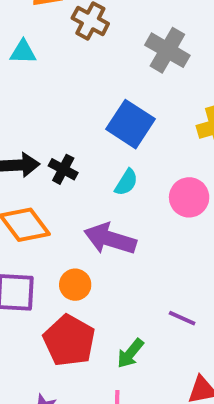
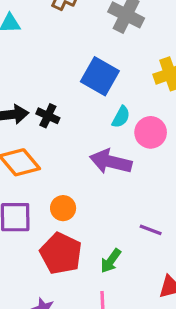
cyan semicircle: (126, 182) -> (121, 117), moved
purple arrow: (110, 239) -> (111, 162), moved

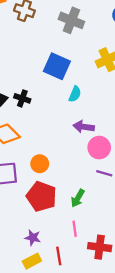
pink circle: (151, 132) -> (99, 148), moved
purple arrow: (111, 162) -> (84, 127), moved, size x0.7

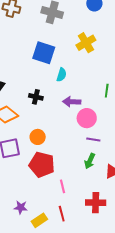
black cross: (22, 98) -> (36, 97), moved
green arrow: (78, 198) -> (90, 161), moved
pink line: (75, 229) -> (63, 186), moved
purple star: (33, 238) -> (21, 207), moved

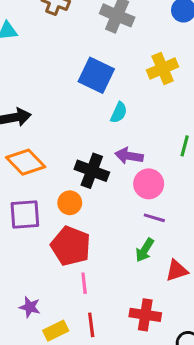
black cross: (36, 97) -> (92, 171), moved, size x1.5
pink line: (63, 186) -> (84, 283), moved

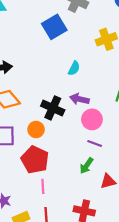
blue square: (96, 75) -> (54, 27), moved, turned 30

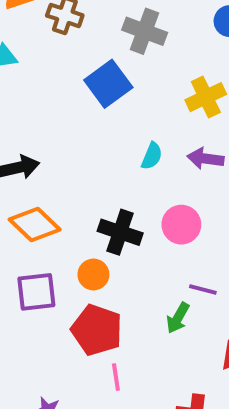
purple arrow: (79, 99) -> (205, 159), moved
pink circle: (92, 119) -> (181, 225), moved
green arrow: (86, 166) -> (178, 318), moved

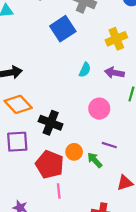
black cross: (120, 232) -> (51, 123), moved
orange circle: (93, 274) -> (74, 152), moved
green arrow: (178, 318) -> (95, 160), turned 105

